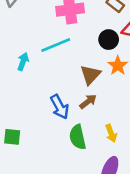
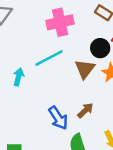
brown triangle: (90, 75) -> (85, 69), moved

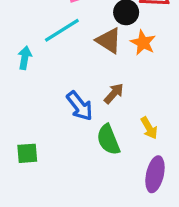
brown triangle: (85, 69) -> (109, 41), turned -30

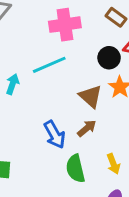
brown triangle: (109, 41) -> (91, 96), moved

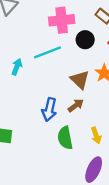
black circle: (109, 58) -> (85, 40), moved
blue arrow: (55, 135) -> (49, 109), turned 40

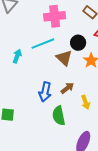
black circle: (85, 40) -> (78, 43), moved
brown triangle: (80, 80) -> (64, 58), moved
yellow arrow: (96, 135) -> (86, 102), moved

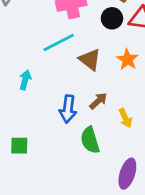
black circle: (78, 43) -> (112, 18), moved
cyan arrow: (17, 56) -> (25, 80), moved

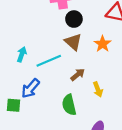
black circle: (112, 18) -> (74, 19), moved
cyan line: (59, 43) -> (49, 61), moved
blue arrow: (68, 109) -> (30, 88), moved, turned 30

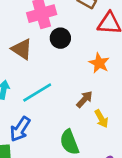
brown triangle: (73, 42) -> (22, 49), moved
brown arrow: (78, 75) -> (85, 99), moved

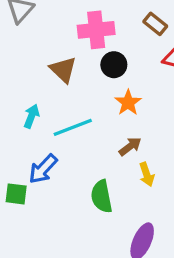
orange star: (99, 63) -> (128, 103), moved

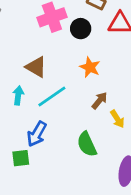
black circle: (114, 65) -> (81, 29), moved
brown triangle: (63, 70) -> (36, 67), moved

